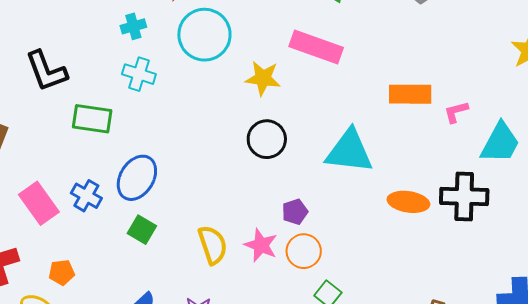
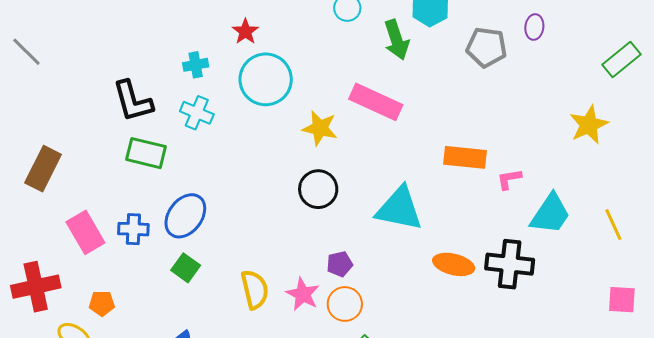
black L-shape: (46, 71) -> (133, 101), moved
blue cross: (86, 196) -> (133, 229), turned -32

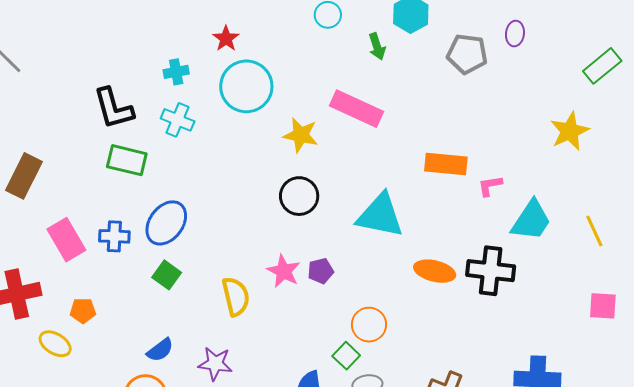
green arrow: (396, 40) -> (377, 46), size x0.7
pink star: (303, 294) -> (284, 271), moved
orange circle: (345, 304) -> (369, 325), moved

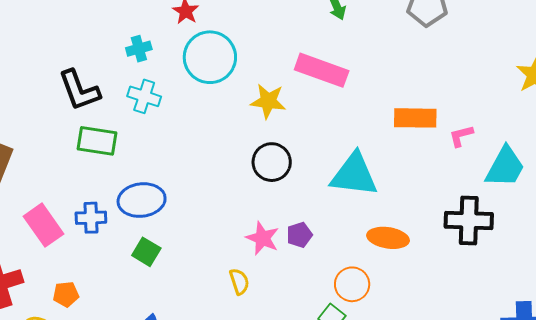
blue ellipse: (166, 223) -> (142, 200), turned 51
orange ellipse: (435, 271) -> (388, 238), moved
yellow semicircle: (236, 296) -> (239, 281), moved, size x0.7

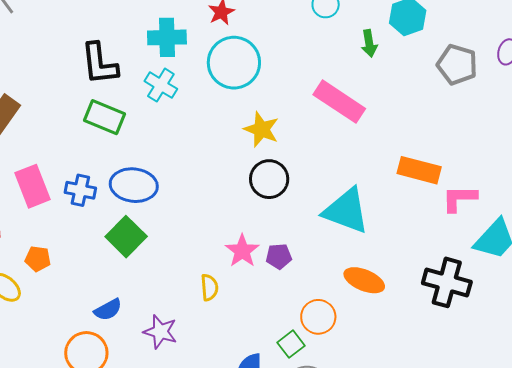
cyan cross: (139, 49) -> (167, 37), size x1.5
yellow star: (268, 101) -> (261, 129), moved
pink L-shape: (461, 136) -> (459, 198), size x1.4
green square: (146, 252) -> (126, 237), size x1.4

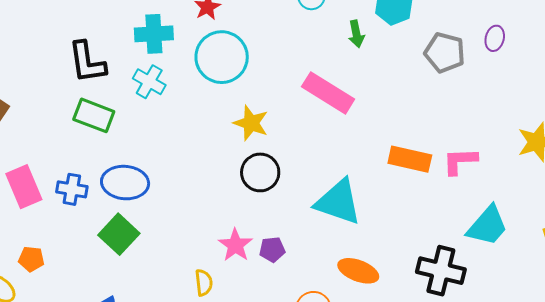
pink L-shape: (459, 198) -> (460, 161), moved

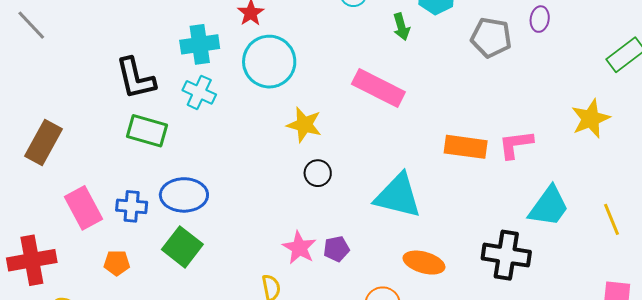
black circle: (260, 172) -> (318, 173), size x0.7
orange pentagon: (31, 259) -> (117, 263), moved

